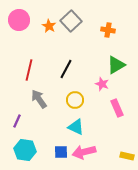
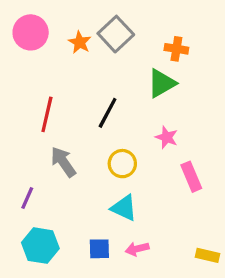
green triangle: (116, 65) -> (162, 83), moved
pink arrow: (84, 152) -> (137, 249), size x0.6

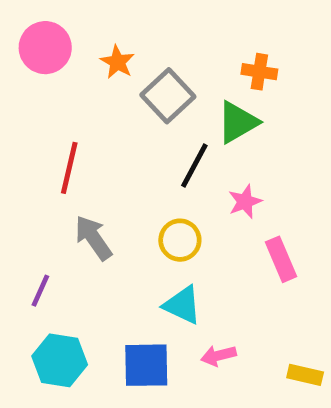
gray square: (116, 34) -> (168, 96), moved
black line: (108, 113) -> (194, 166), moved
pink star: (167, 137) -> (245, 202), turned 30
blue square: (99, 249) -> (146, 365), size x1.5
pink arrow: (137, 249) -> (218, 356), moved

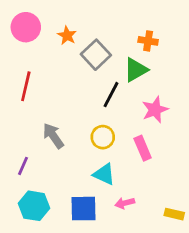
red line: (69, 168) -> (26, 86), moved
pink star: (245, 202) -> (155, 110), moved, size x1.4
pink rectangle: (281, 259) -> (143, 148), moved

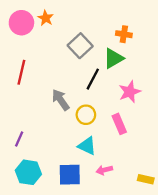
orange star: (67, 35) -> (46, 18), moved
gray arrow: (53, 136) -> (61, 100), moved

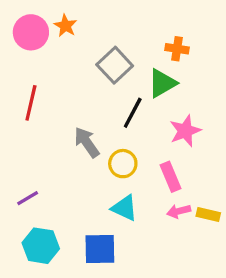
purple line: (19, 139) -> (28, 198), turned 35
pink arrow: (104, 170) -> (179, 211), moved
yellow rectangle: (146, 179) -> (208, 214), moved

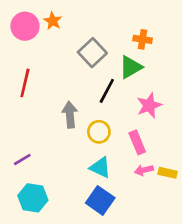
gray arrow: (87, 142) -> (70, 115), turned 30
blue square: (100, 249) -> (100, 200), moved, turned 36

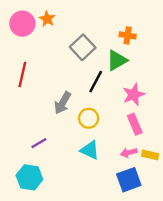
gray arrow: (70, 115) -> (63, 103), turned -145
pink rectangle: (137, 142) -> (135, 124), moved
purple line: (22, 160) -> (39, 143), moved
blue square: (100, 200) -> (129, 180), moved, turned 35

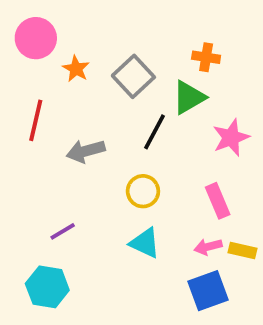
orange star: (47, 19) -> (76, 69), moved
pink star: (134, 95) -> (231, 138), moved
gray arrow: (63, 103) -> (86, 151), moved, turned 45

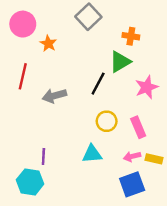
gray square: (133, 76) -> (88, 17), moved
yellow circle: (143, 191) -> (107, 121), moved
purple line: (63, 231) -> (43, 156), moved, turned -56
cyan triangle: (145, 243) -> (92, 154), turned -30

